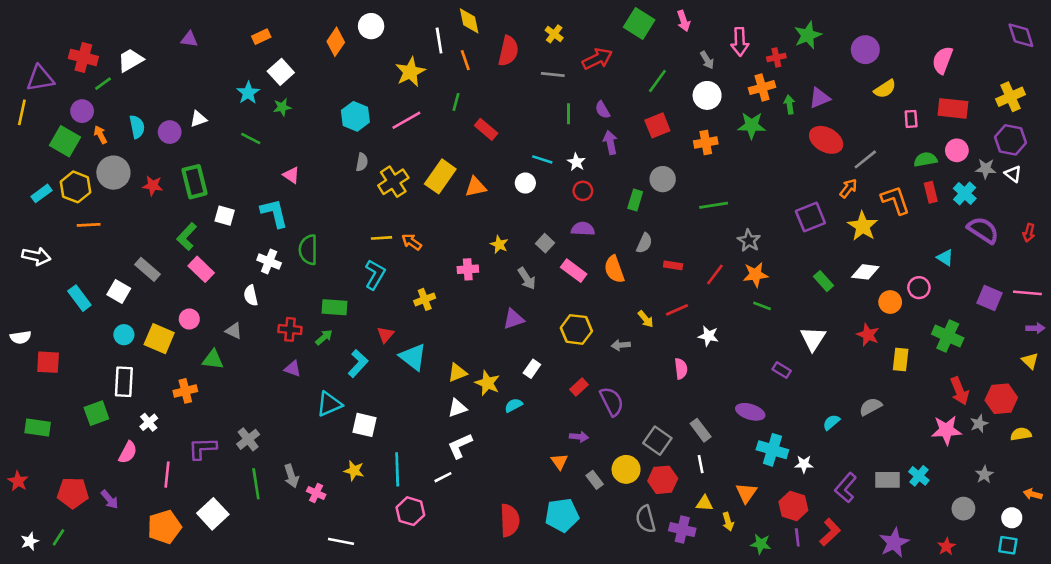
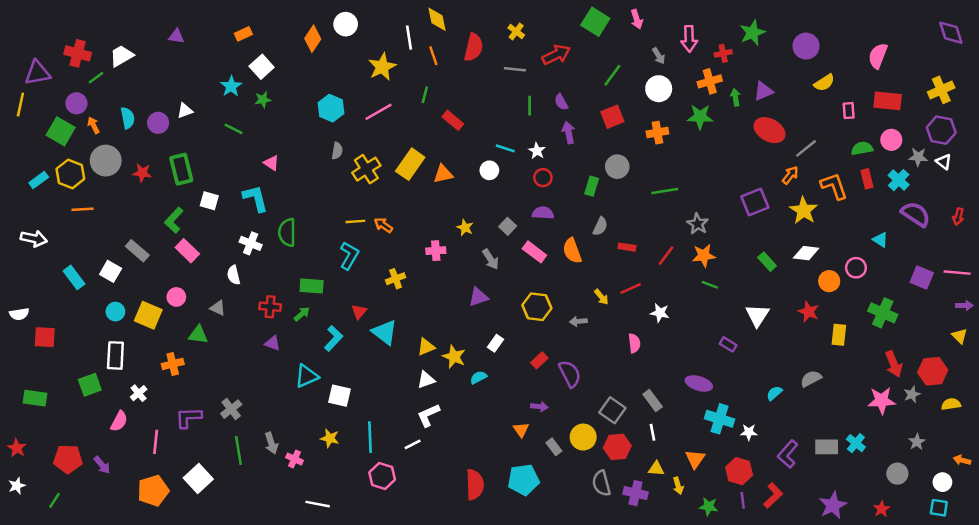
white star: (30, 541) -> (17, 486), moved

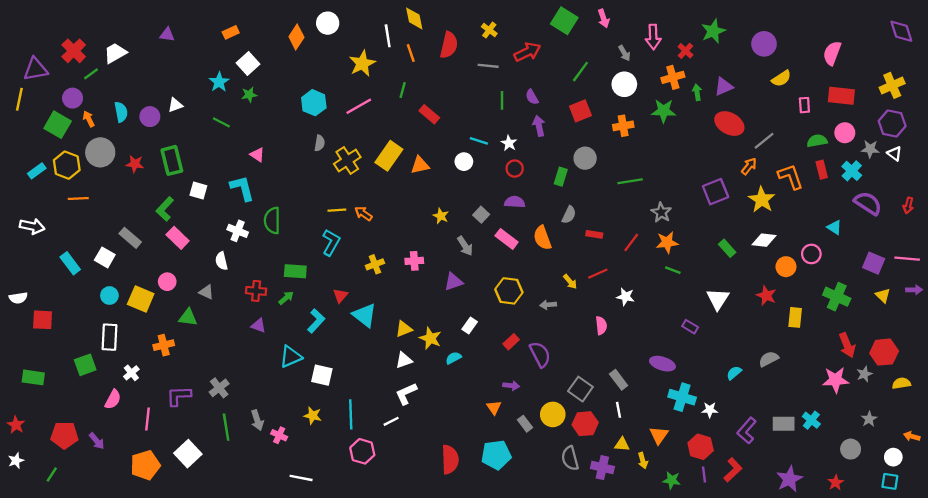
red cross: (78, 53) -> (74, 51), turned 30
red cross: (723, 53) -> (686, 51), turned -35
pink cross: (436, 251) -> (414, 261), moved
yellow triangle: (960, 336) -> (883, 296), moved

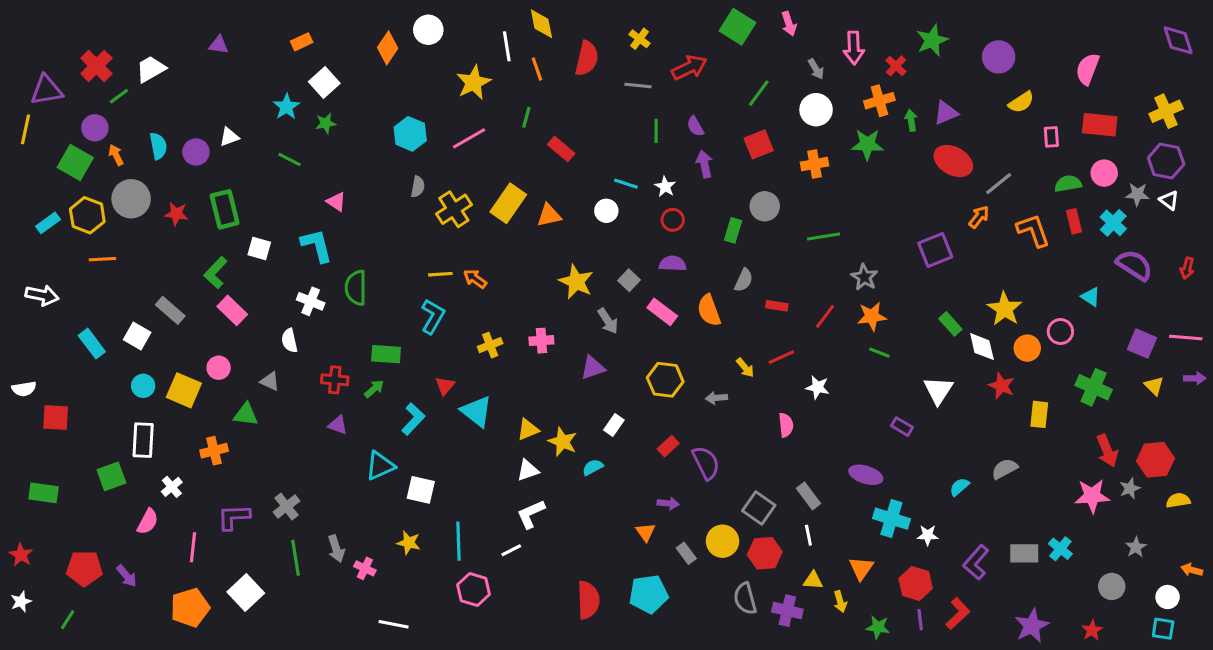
yellow star: (762, 200) -> (1005, 309), moved
yellow star: (441, 216) -> (576, 282), size x1.6
white diamond: (764, 240) -> (982, 347), moved, turned 70

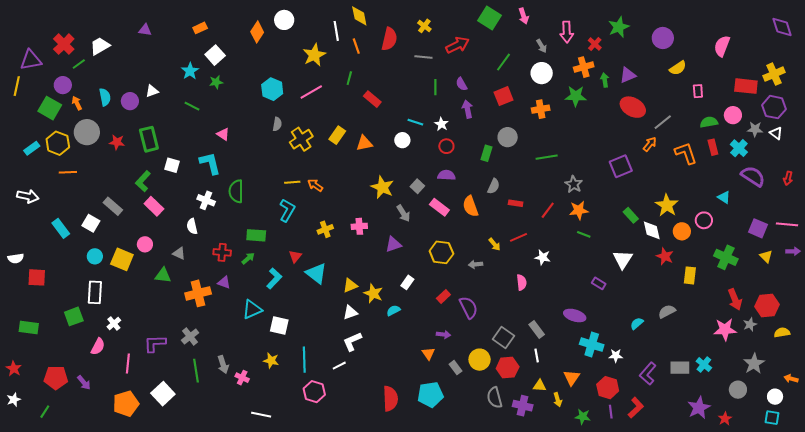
red rectangle: (1100, 125) -> (746, 86), moved
yellow rectangle: (508, 203) -> (337, 135), size x0.7
orange cross: (214, 451) -> (198, 293), moved, size x1.4
gray star: (1136, 547) -> (754, 364), size x1.5
purple star: (1032, 626) -> (699, 408), moved

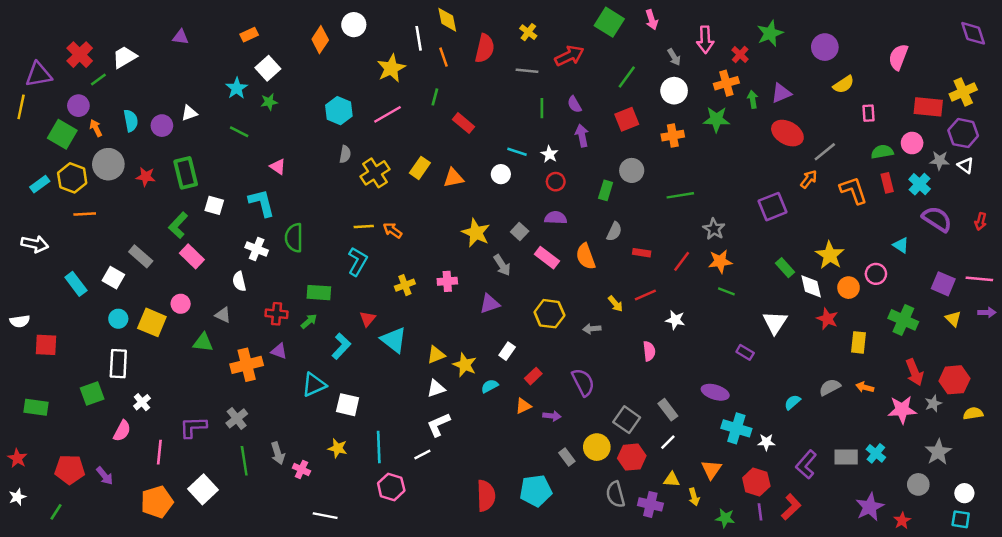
red rectangle: (443, 296) -> (533, 376), moved
orange triangle: (428, 354) -> (523, 406), moved, turned 40
white line: (537, 356) -> (668, 442), turned 56
orange arrow: (791, 379) -> (865, 387), moved

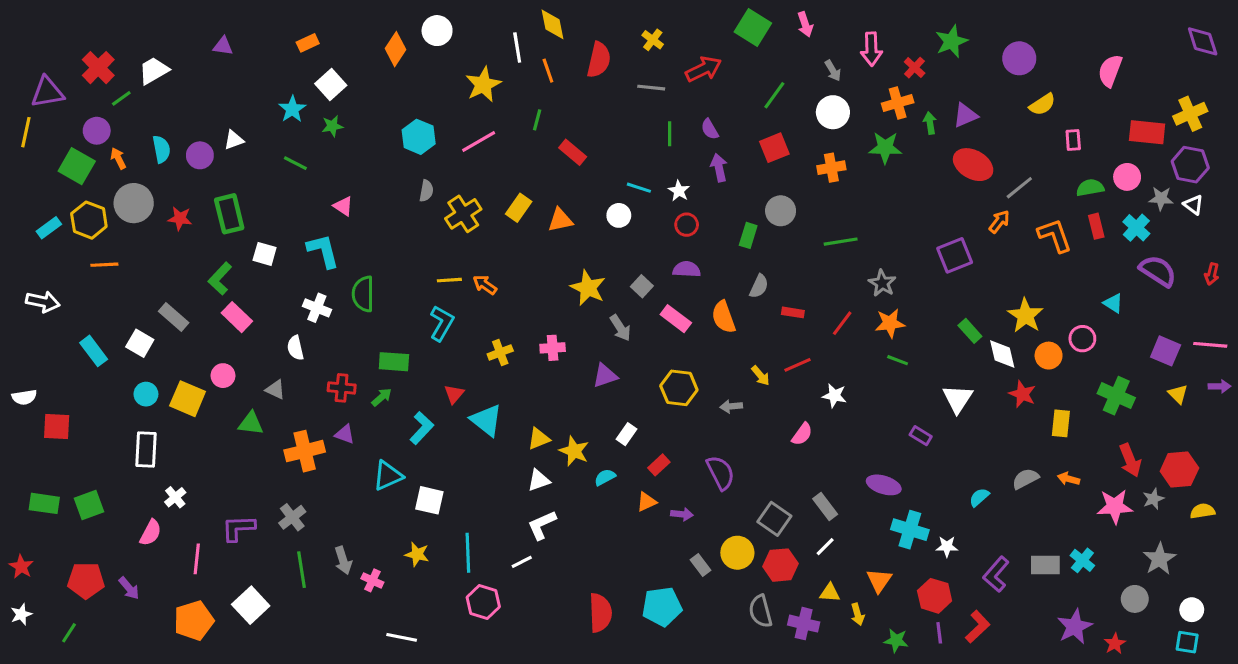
pink semicircle: (649, 351) -> (802, 434), turned 42
green square: (92, 393) -> (89, 505), moved

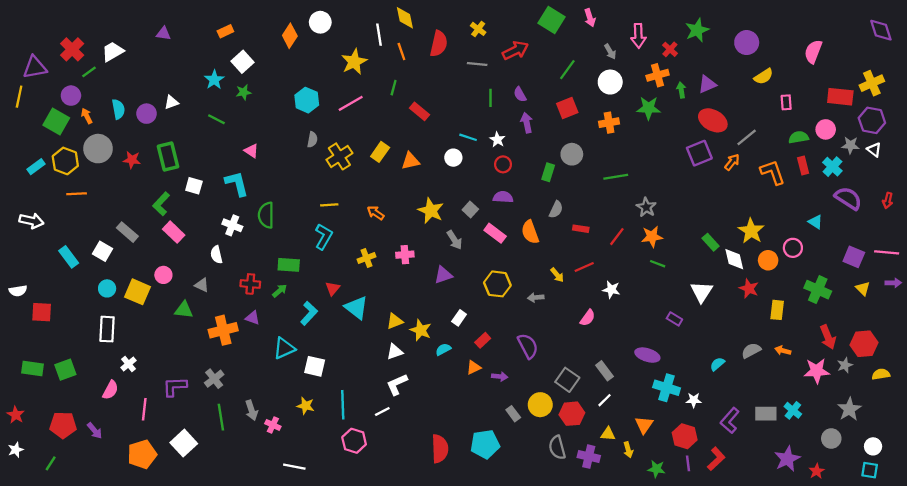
purple square: (955, 255) -> (699, 153), moved
orange arrow: (485, 285) -> (376, 213), moved

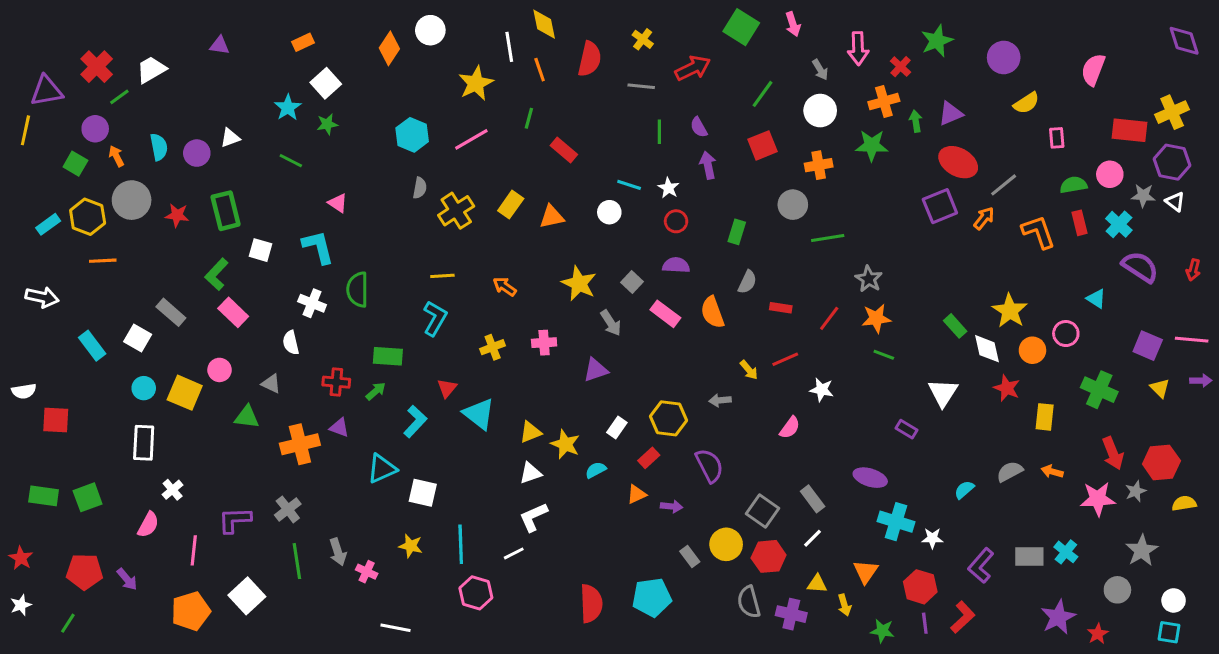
green square: (56, 122) -> (75, 164), size x0.7
gray circle: (572, 154) -> (793, 205), moved
yellow hexagon: (497, 284) -> (668, 418), moved

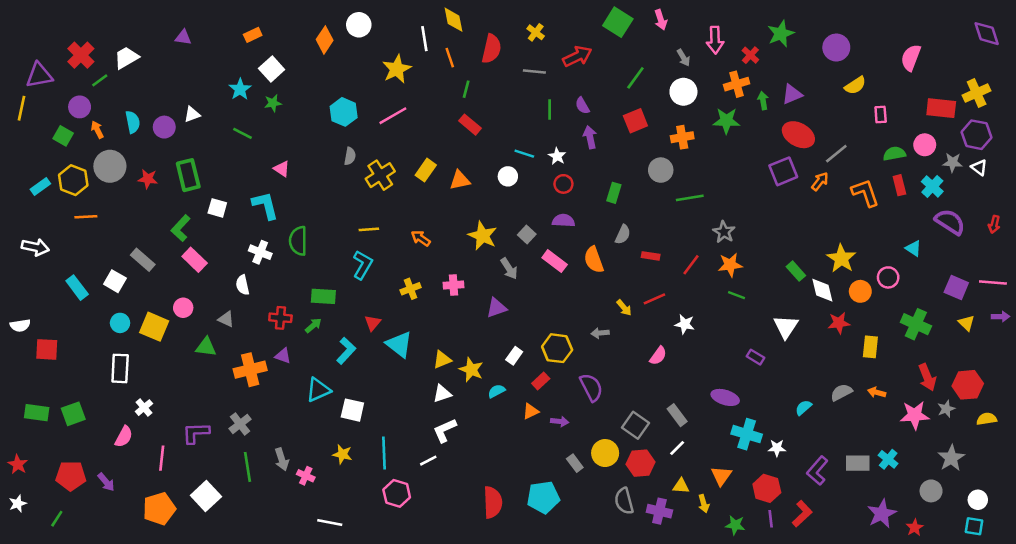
green line: (529, 118) -> (466, 89), moved
red star: (1007, 388) -> (839, 323), turned -30

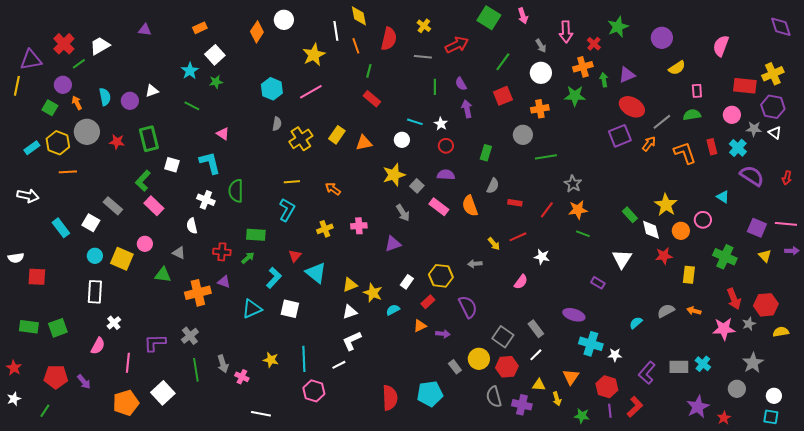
green semicircle: (894, 154) -> (692, 115), moved
yellow star: (483, 236) -> (394, 175), moved, turned 30
white square: (352, 410) -> (290, 309), moved

